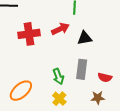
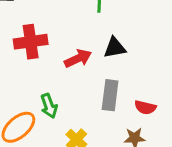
red arrow: (60, 29) -> (78, 58), moved
green arrow: (58, 76) -> (49, 106), moved

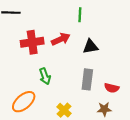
red arrow: (78, 58) -> (61, 39), moved
green arrow: (49, 106) -> (45, 76), moved

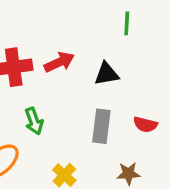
green line: (80, 15) -> (127, 23), moved
red semicircle: (112, 88) -> (145, 125), moved

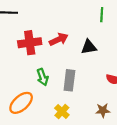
gray rectangle: (101, 126) -> (69, 80), moved

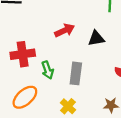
red cross: (30, 43) -> (23, 54), moved

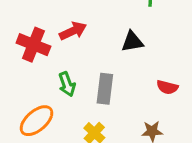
red arrow: (65, 30) -> (73, 31), moved
red cross: (23, 54) -> (33, 45), moved, turned 30

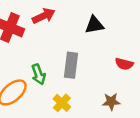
green arrow: (67, 84) -> (38, 74), moved

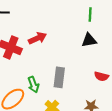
black triangle: (94, 25) -> (89, 40), moved

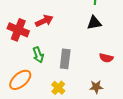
green arrow: (33, 85) -> (38, 55), moved

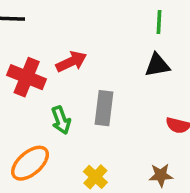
gray rectangle: (65, 59) -> (104, 108), moved

